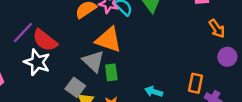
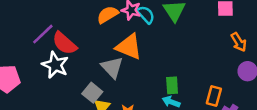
green rectangle: (111, 72) -> (172, 85), moved

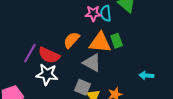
orange semicircle: (108, 15) -> (71, 40), moved
cyan semicircle: (146, 15) -> (106, 13), turned -126
green rectangle: (172, 85) -> (117, 41), moved

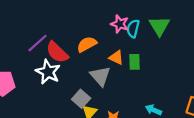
orange triangle: (100, 42) -> (116, 58), size x0.6

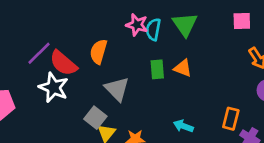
orange semicircle: (87, 44) -> (99, 52), turned -42
orange triangle: (116, 58) -> (183, 68), moved

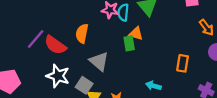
orange triangle: (183, 68) -> (136, 34), moved
white star: (54, 87) -> (58, 76), moved
orange rectangle: (231, 119) -> (183, 63), moved

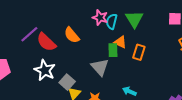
orange semicircle: (82, 33) -> (72, 35), turned -60
gray triangle: (99, 61) -> (100, 67), moved
orange rectangle: (183, 63) -> (139, 52), moved

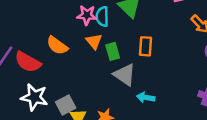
orange triangle: (120, 42) -> (94, 41), moved, turned 40
gray triangle: (100, 67) -> (125, 75), moved
gray square: (67, 82) -> (66, 105), turned 35

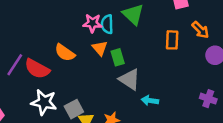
orange rectangle: (145, 46) -> (172, 40), moved

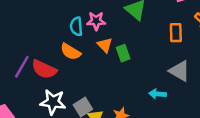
cyan semicircle: (107, 24) -> (76, 26), moved
gray triangle: (130, 79) -> (180, 71), moved

